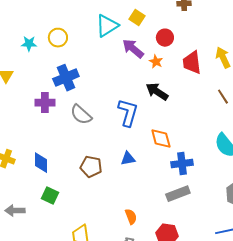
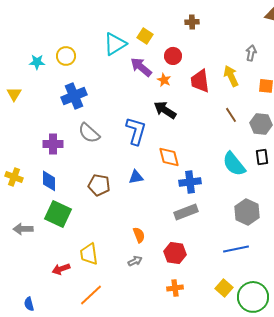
purple cross: (45, 103) -> (53, 144), moved
green square: (50, 196) -> (58, 214), size x1.5

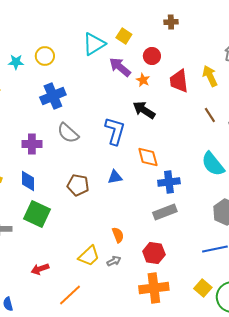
yellow trapezoid: (89, 254) -> (89, 256), moved, turned -125
orange cross: (175, 288) -> (154, 288), size x1.8

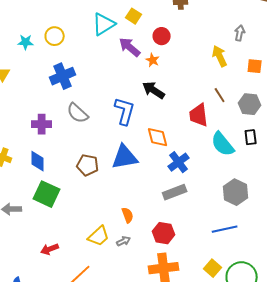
red trapezoid: (179, 81) -> (199, 115), moved
blue triangle: (115, 177) -> (125, 157), size x1.8
blue cross: (169, 182) -> (179, 162), turned -30

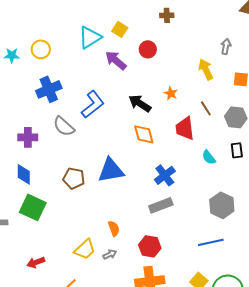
orange star: (153, 60) -> (171, 93), moved
blue L-shape: (125, 111) -> (93, 104), moved, turned 36
orange diamond: (158, 137) -> (144, 134), moved
cyan semicircle: (223, 144) -> (209, 157), size x0.6

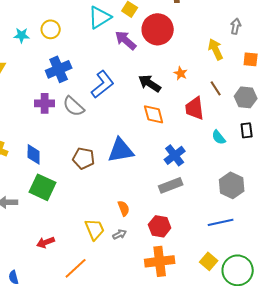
red circle: (148, 49) -> (158, 29), size x1.8
purple cross: (28, 137) -> (45, 103), moved
yellow trapezoid: (85, 249) -> (95, 229), turned -70

